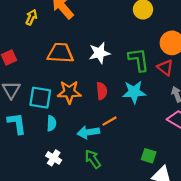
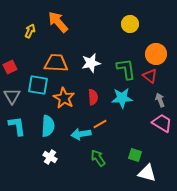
orange star: (69, 92) -> (64, 98), turned 30
cyan square: (40, 98) -> (38, 85), moved
cyan semicircle: (51, 123) -> (48, 126), size x1.5
green arrow: (93, 159) -> (98, 158), moved

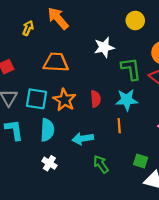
white star: (91, 63) -> (104, 47), moved
cyan square: (38, 85) -> (37, 99), moved
orange line: (100, 124) -> (119, 126), moved, turned -64

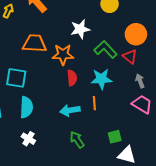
green L-shape: (131, 69) -> (106, 49), turned -35
orange star: (64, 100) -> (63, 55), moved, turned -30
cyan arrow: (83, 139) -> (70, 110), moved
green square: (141, 161) -> (115, 137), turned -32

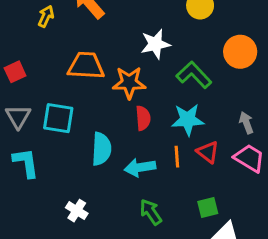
red triangle: (130, 57) -> (208, 152), moved
cyan semicircle: (26, 107) -> (101, 149), moved

